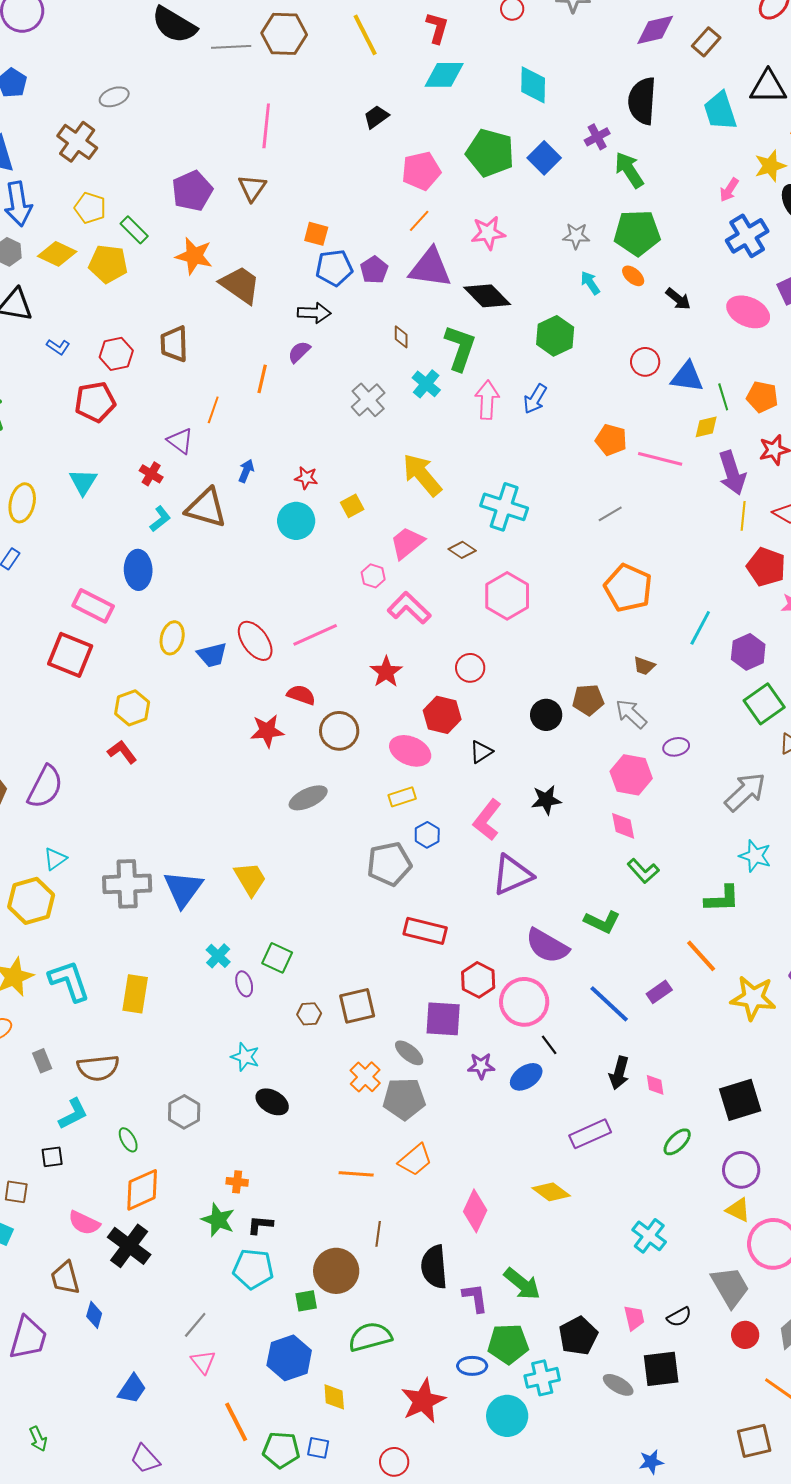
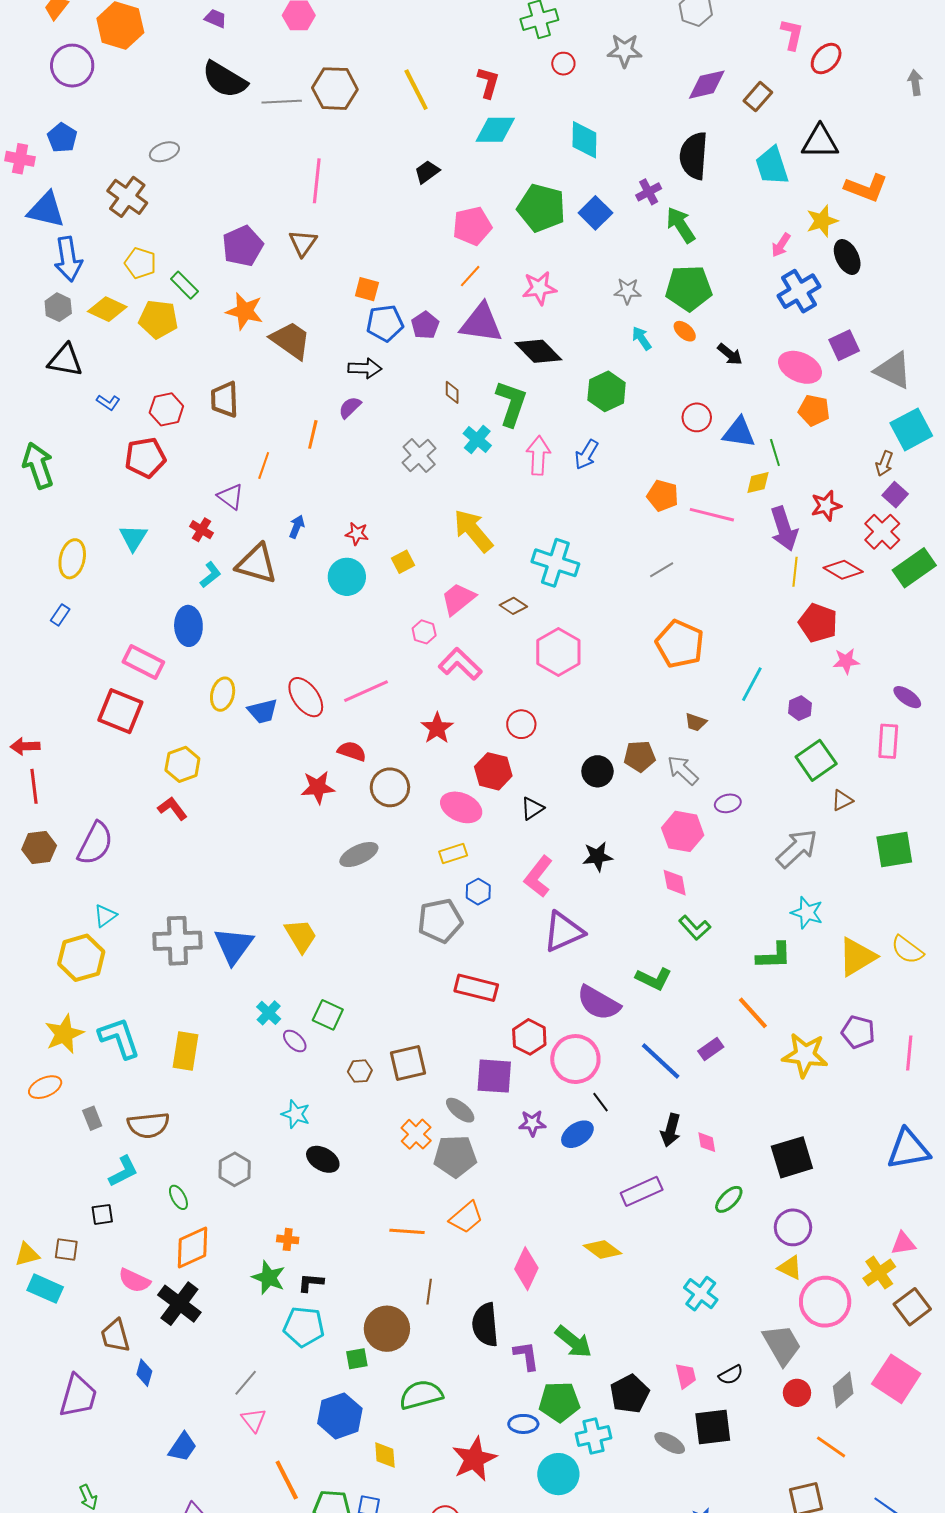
orange pentagon: (762, 397) -> (814, 410), moved
purple hexagon: (748, 652) -> (800, 708), size x0.7
purple ellipse: (244, 984) -> (295, 1041), turned -30

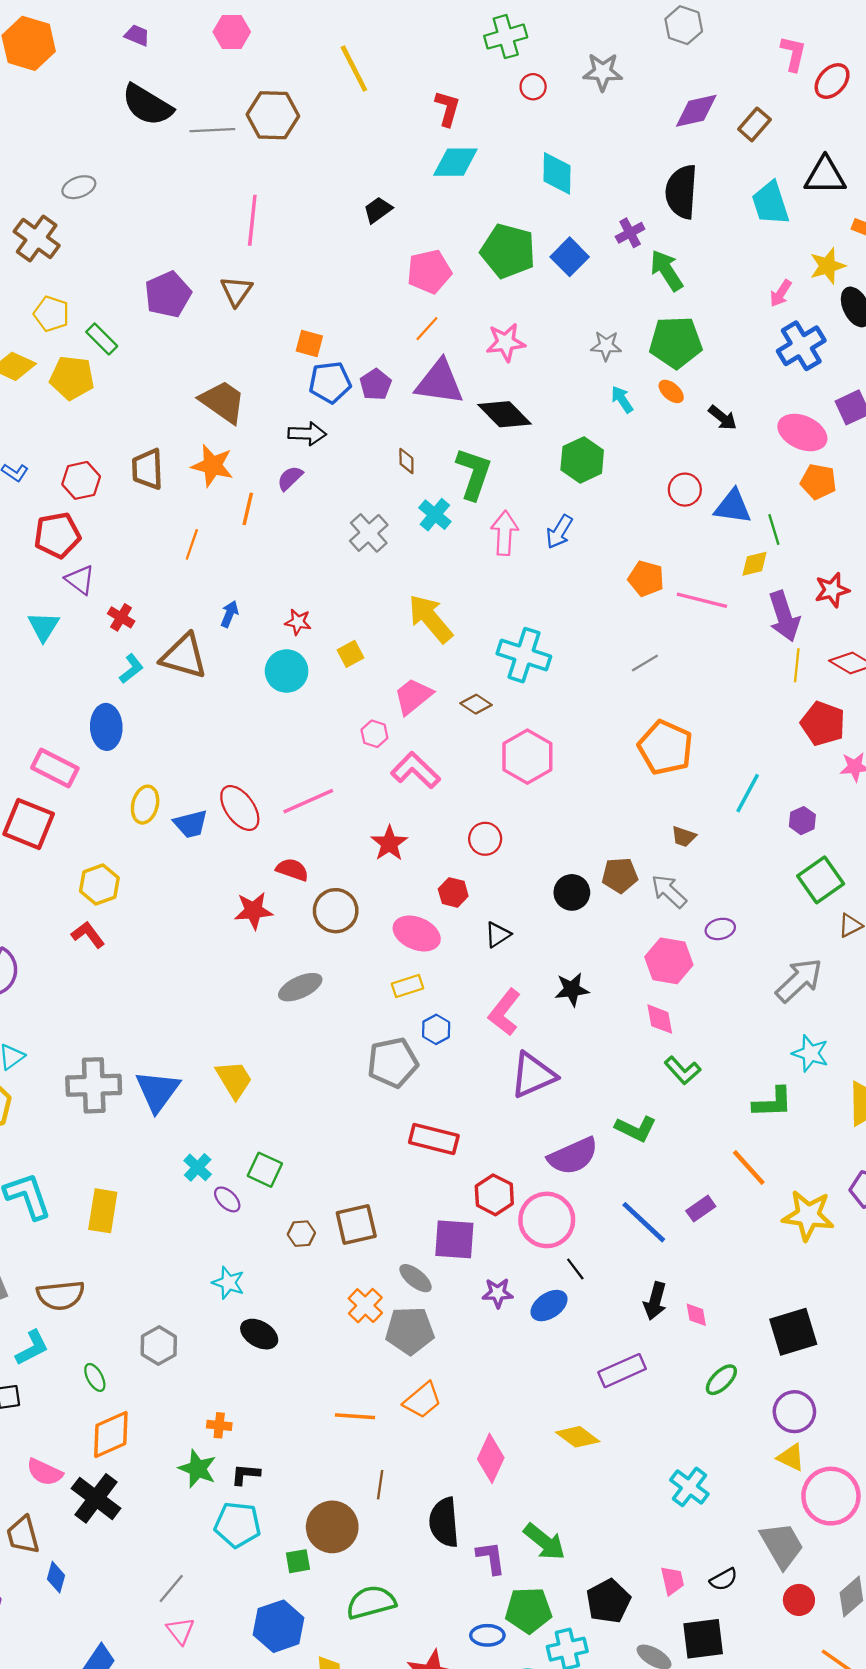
yellow line: (416, 90) -> (354, 68), moved
orange star: (245, 311) -> (212, 466), moved
purple triangle: (231, 497) -> (80, 580), moved
red hexagon: (493, 771) -> (453, 892), size x0.7
purple semicircle: (598, 1003) -> (573, 1156), turned -54

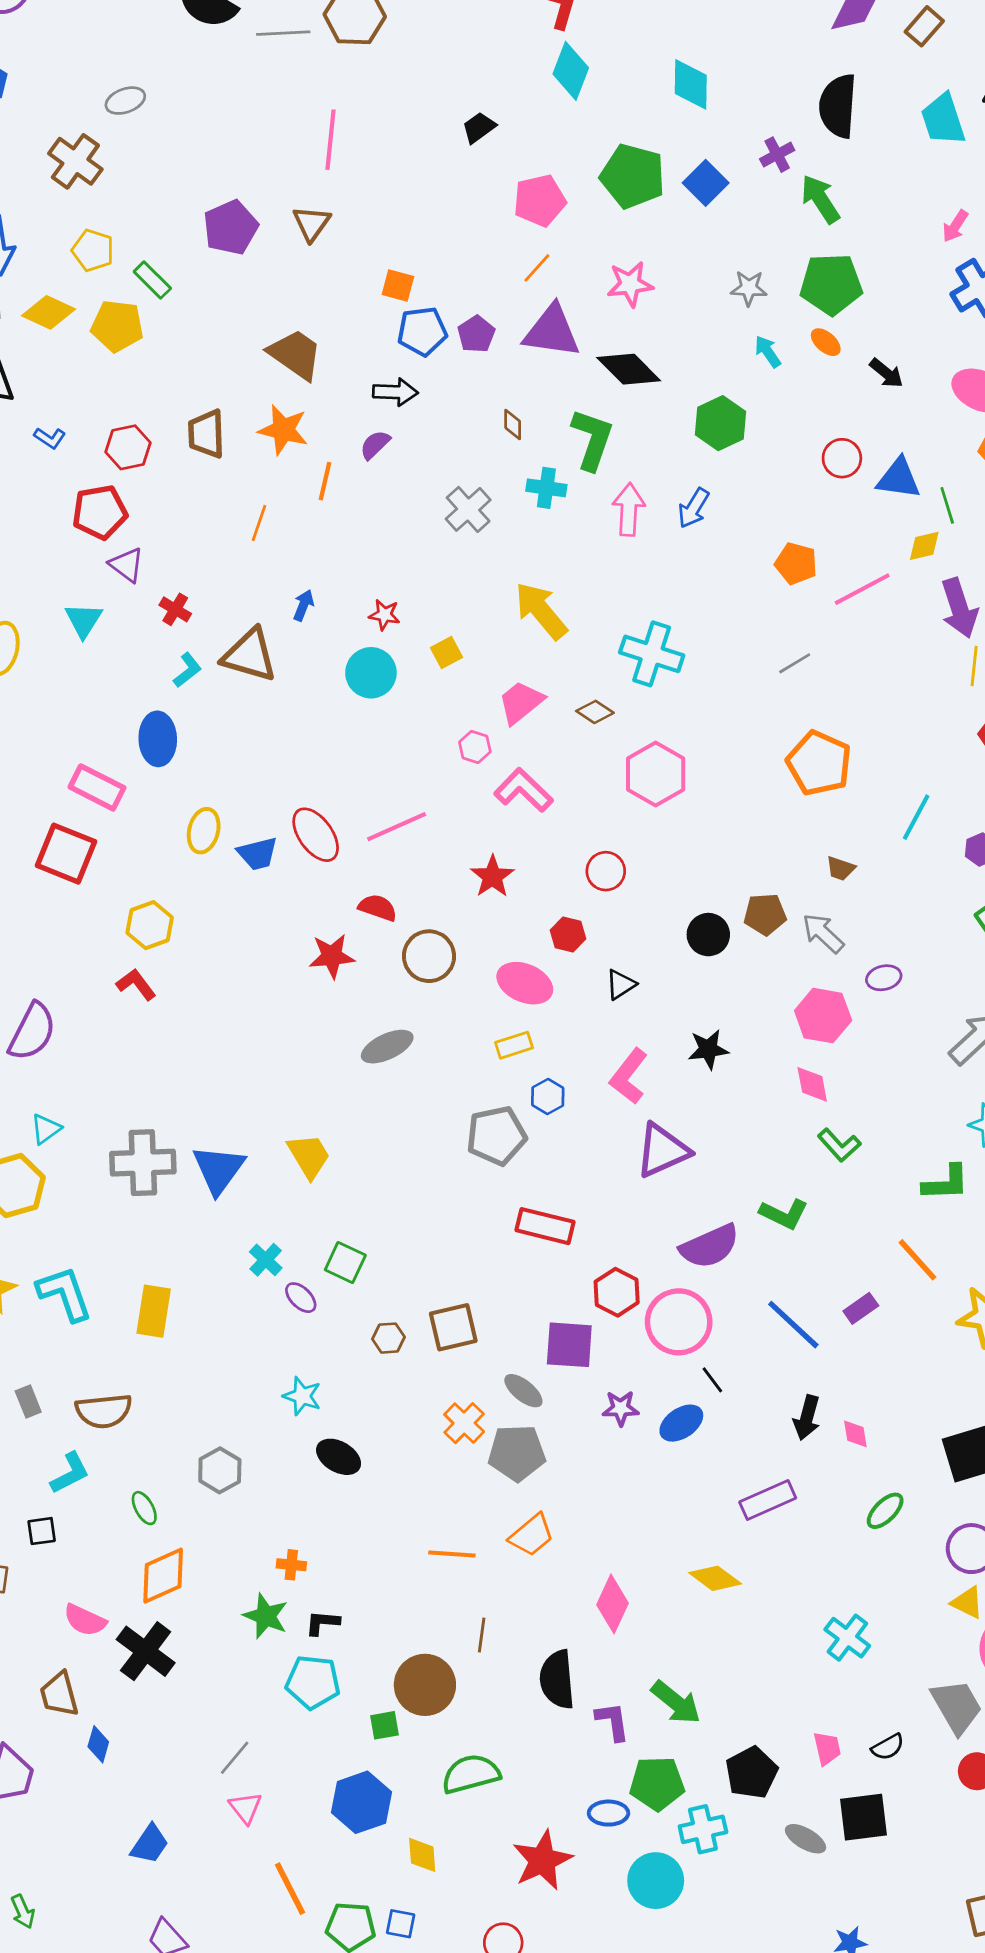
cyan diamond: (455, 162) -> (571, 71), turned -69
cyan cross: (435, 515) -> (546, 488), turned -32
pink line: (702, 600) -> (862, 589), turned -42

